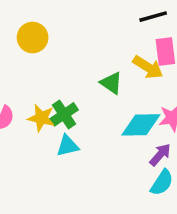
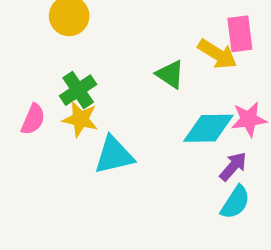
green cross: (64, 114) -> (78, 90), moved
cyan triangle: (68, 146) -> (114, 155), size x1.4

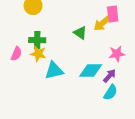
yellow arrow: (217, 54) -> (102, 23), turned 108
green cross: (78, 90) -> (37, 40), turned 35
cyan diamond: (208, 128) -> (91, 71), moved

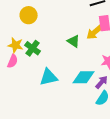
green cross: (37, 40) -> (33, 48), turned 35
yellow star: (38, 54) -> (16, 45), moved

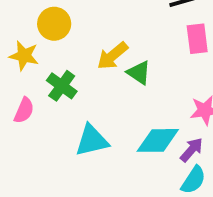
yellow arrow: (95, 32) -> (113, 56), moved
yellow star: (16, 45) -> (24, 56), moved

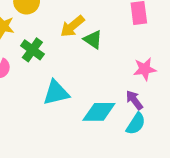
cyan diamond: (158, 140) -> (99, 112), moved
purple arrow: (192, 150) -> (134, 100), turned -78

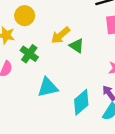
cyan diamond: (99, 112) -> (81, 102), turned -40

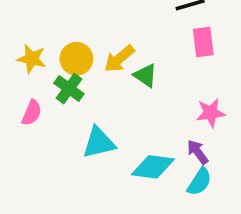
yellow circle: (25, 16) -> (76, 59), moved
cyan diamond: (81, 102) -> (153, 167), turned 48

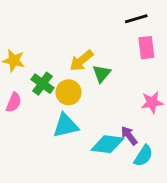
yellow circle: (76, 59) -> (68, 92), moved
green triangle: (145, 76) -> (102, 74), turned 36
purple arrow: (198, 152) -> (129, 136), moved

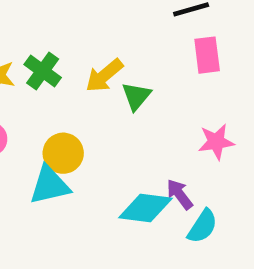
green cross: (43, 84) -> (43, 71), moved
yellow circle: (68, 92) -> (63, 153), moved
cyan triangle: (66, 125) -> (50, 185), moved

